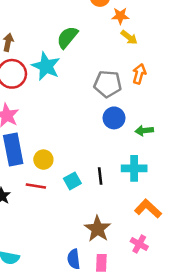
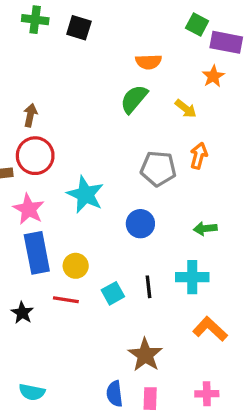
orange star: (120, 16) -> (213, 76), moved, turned -30
green semicircle: (67, 37) -> (134, 99), moved
cyan star: (46, 66) -> (85, 195), moved
blue circle: (114, 118) -> (140, 224), moved
pink cross: (139, 244) -> (207, 394), moved, turned -30

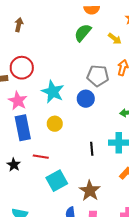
brown arrow: (30, 115) -> (19, 25), moved
blue circle: (140, 224) -> (86, 99), moved
yellow circle: (76, 266) -> (55, 124), moved
cyan square: (113, 293) -> (57, 181), moved, size x1.5

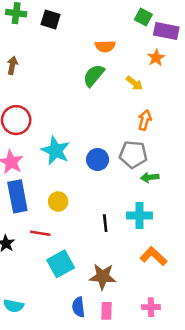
gray pentagon: (98, 76) -> (133, 154), moved
yellow circle: (55, 124) -> (58, 201), moved
brown star: (90, 191) -> (103, 277), turned -30

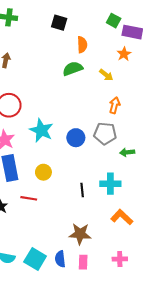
black square: (50, 20) -> (59, 23), moved
orange semicircle: (105, 46) -> (82, 45), turned -91
green semicircle: (94, 76) -> (73, 69), turned 30
green arrow: (150, 177) -> (127, 152), moved
cyan square: (61, 264) -> (35, 259), moved, turned -30

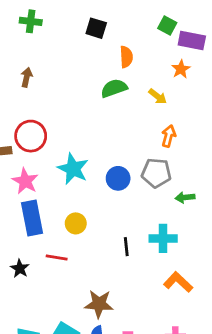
brown star: (80, 234) -> (99, 304), moved

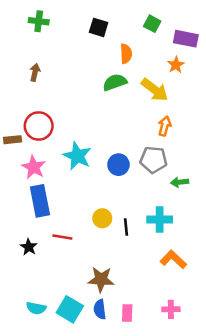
green square: (167, 25) -> (152, 24), moved
yellow arrow: (158, 96) -> (155, 90), size x1.6
yellow circle: (76, 223) -> (102, 218), moved

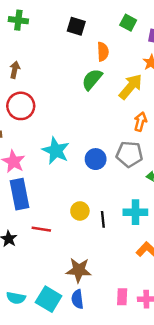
green semicircle: (115, 82) -> (92, 79), turned -30
yellow arrow: (155, 90) -> (131, 87), turned -88
red circle: (39, 126) -> (21, 106), moved
pink rectangle: (127, 313) -> (122, 297), moved

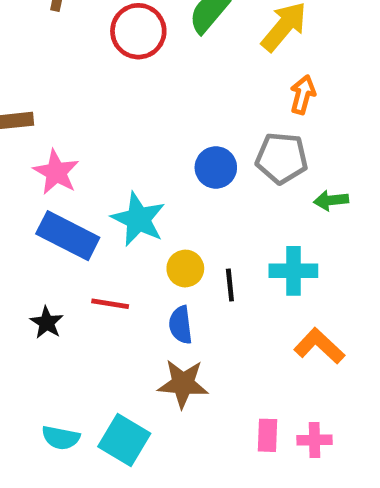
red circle: (21, 106) -> (138, 31), moved
cyan star: (56, 151) -> (138, 219), moved
blue rectangle: (20, 194) -> (68, 236), turned -52
blue semicircle: (77, 299) -> (181, 325), moved

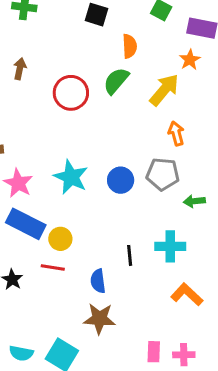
orange arrow: (303, 95) -> (176, 133), turned -30
cyan star: (138, 219) -> (71, 177), moved
yellow circle: (185, 269) -> (60, 239), moved

